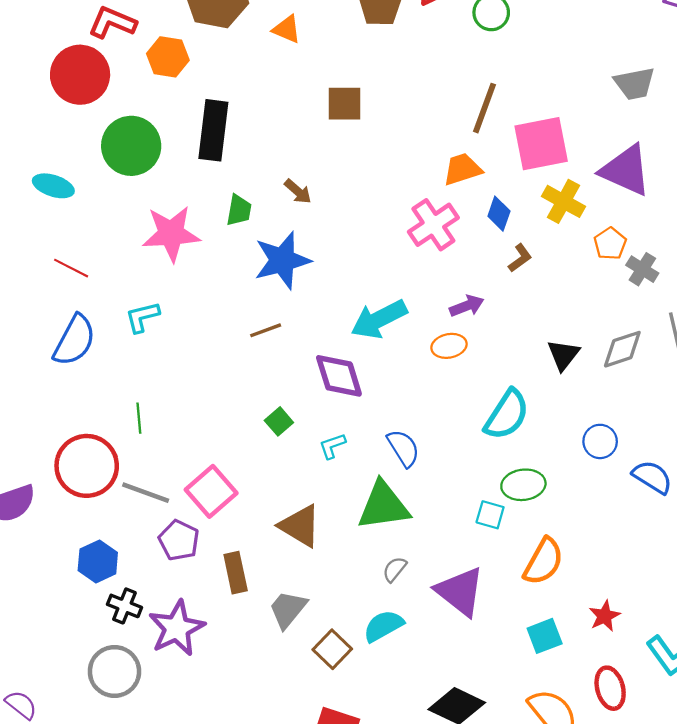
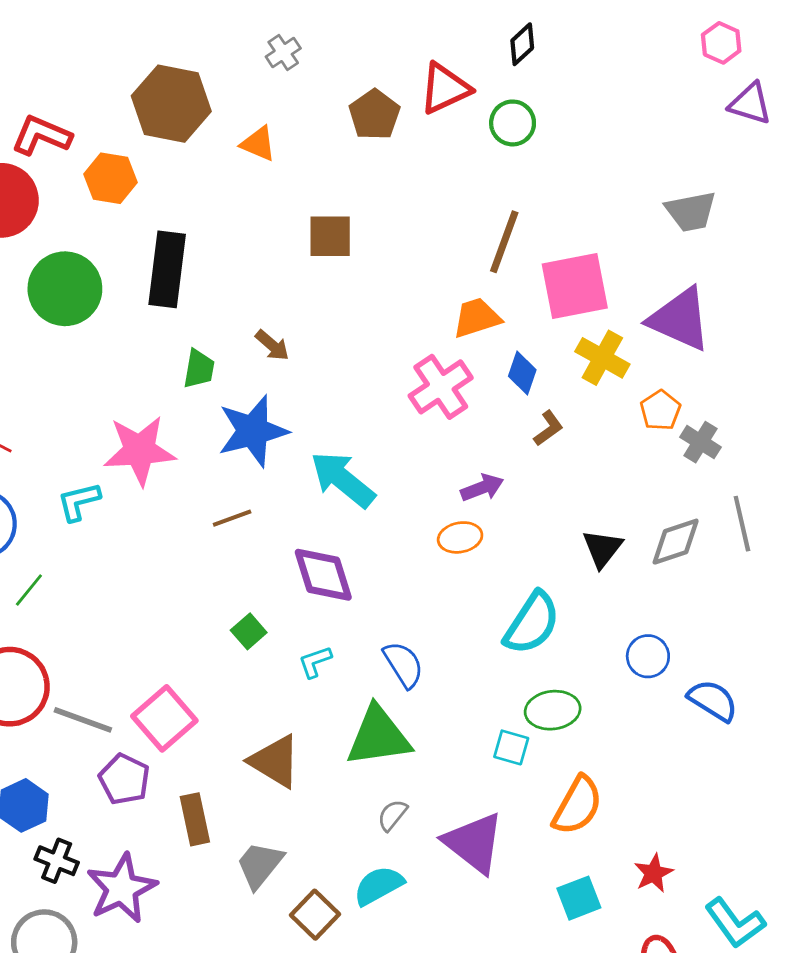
pink star: (171, 234) -> (140, 450), moved
cyan arrow: (379, 319) -> (343, 479), moved, turned 66
green line: (139, 418) -> (29, 590), moved, turned 44

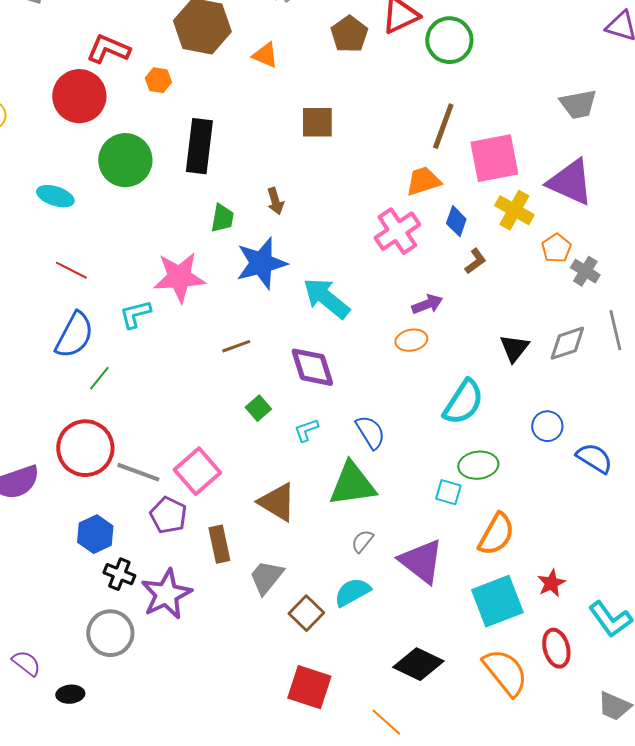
green circle: (513, 123) -> (449, 40), size x1.4
orange hexagon: (111, 178) -> (158, 80), size x0.7
brown arrow: (272, 345) -> (275, 201), turned 32
brown line: (232, 518) -> (236, 346), moved
cyan square: (579, 898) -> (497, 601), size x1.6

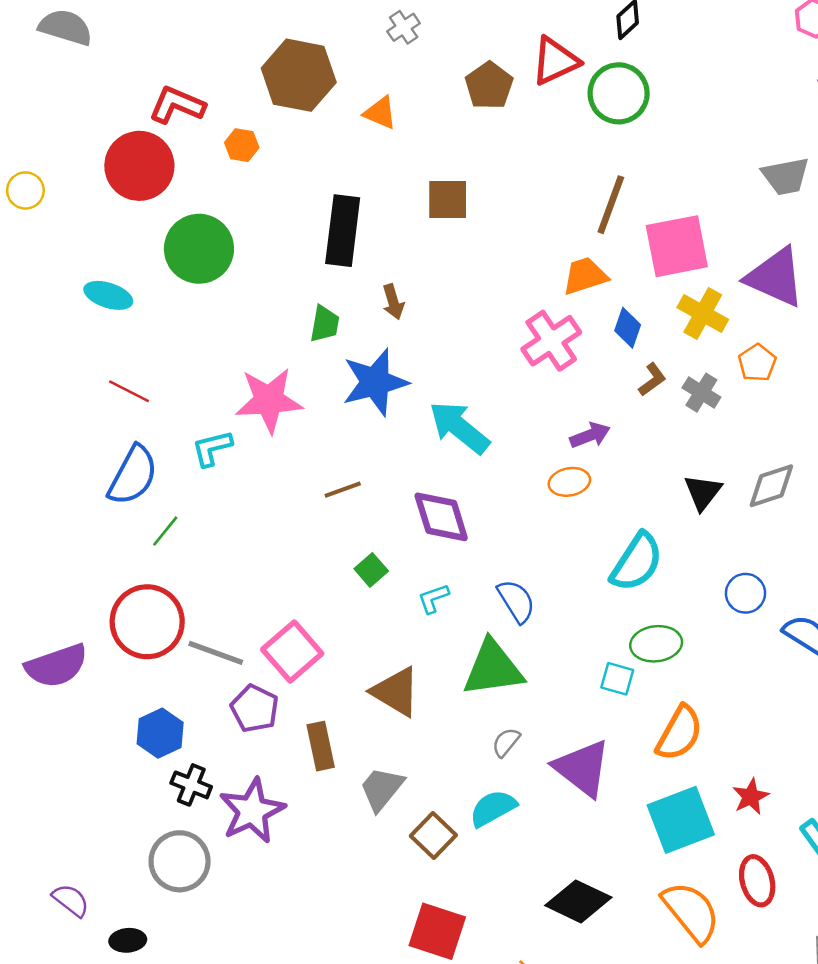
black rectangle: (199, 146) -> (343, 231), moved
gray cross: (585, 271) -> (701, 393), moved

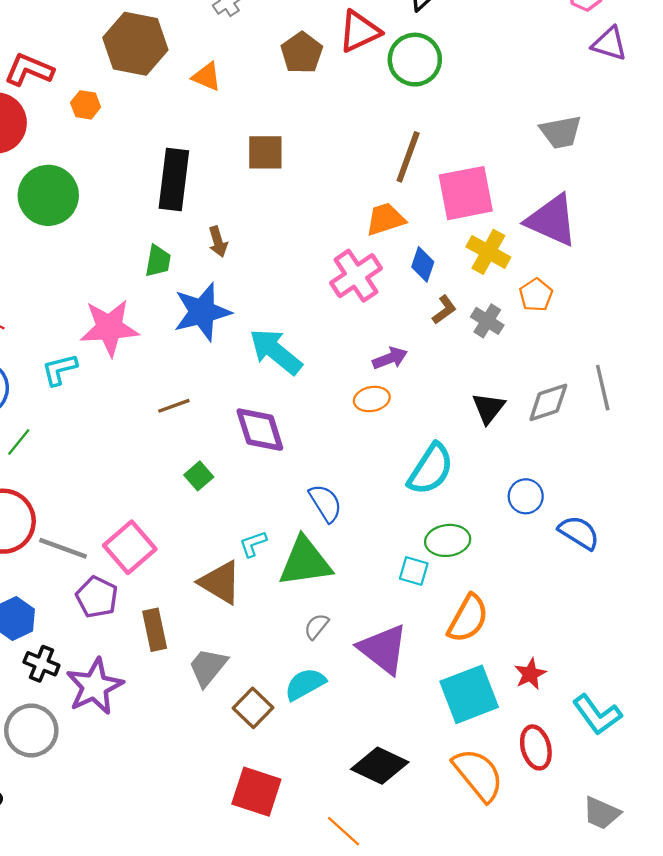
cyan L-shape: (433, 598) -> (253, 544), moved

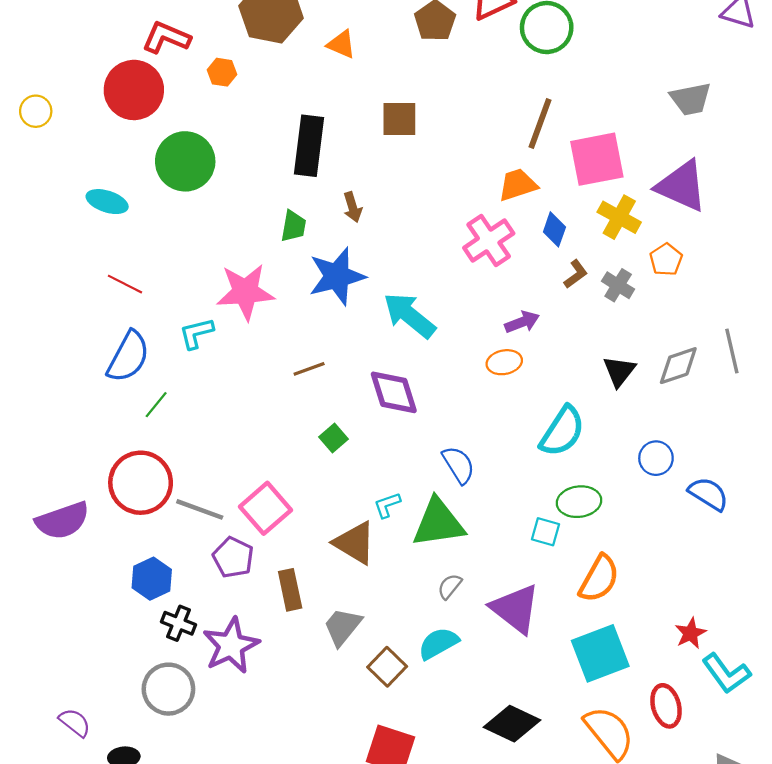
red star: (530, 674) -> (691, 633), moved

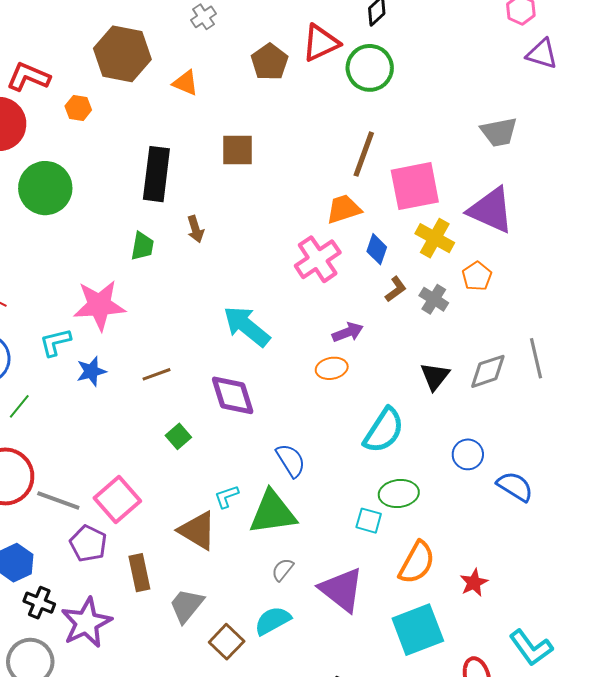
blue star: (337, 276) -> (91, 371), moved, size x0.6
red star: (691, 633) -> (474, 583), moved

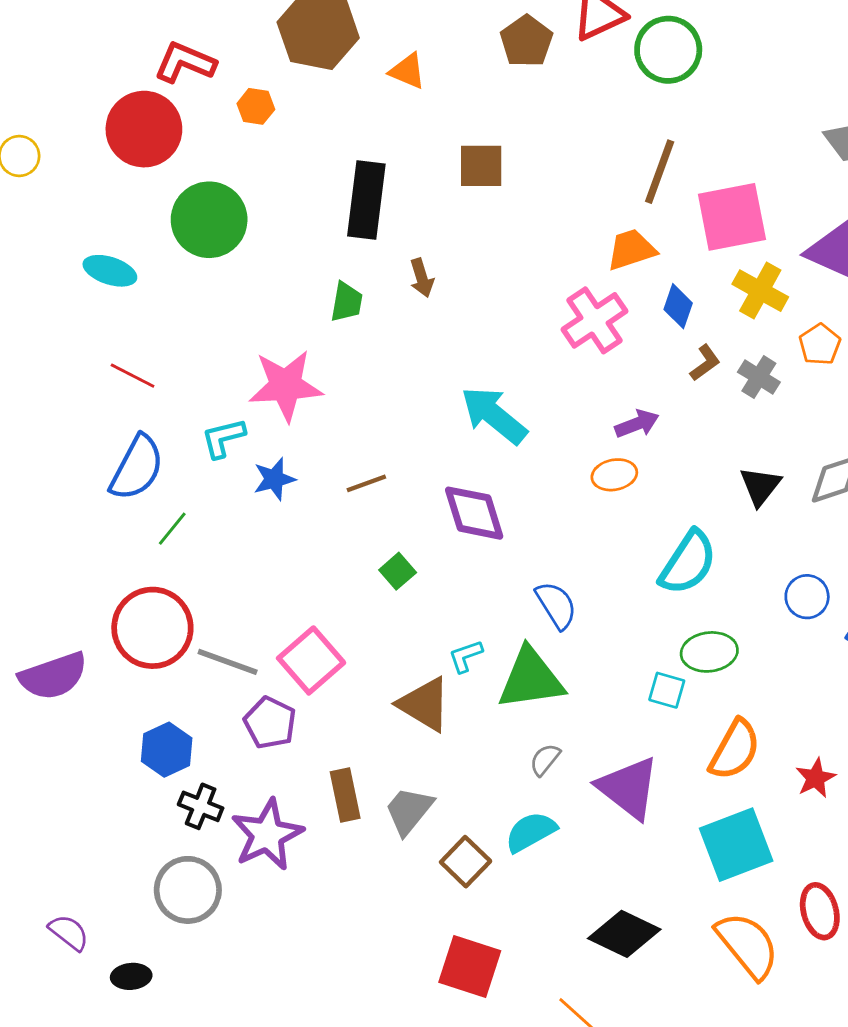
brown rectangle: (139, 573) -> (345, 795), moved

